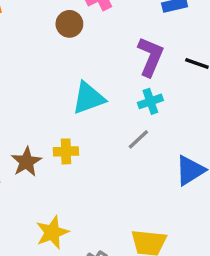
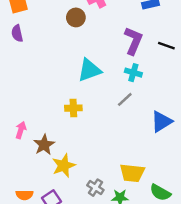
cyan cross: (150, 101) -> (133, 73), turned 35
brown star: (26, 162) -> (44, 145), moved

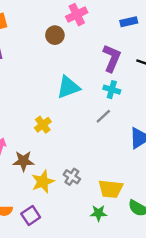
yellow cross: (73, 108) -> (43, 125), moved, turned -35
brown star: (44, 145) -> (23, 161), turned 30
gray cross: (95, 188) -> (72, 177), moved

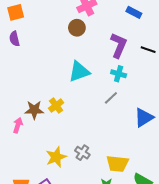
blue rectangle: (129, 22) -> (134, 12), turned 40
brown circle: (55, 35) -> (77, 28), moved
brown star: (23, 161) -> (34, 110), moved

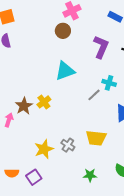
cyan cross: (119, 74) -> (109, 83), moved
brown star: (34, 110) -> (24, 106), turned -30
yellow trapezoid: (117, 164) -> (96, 138), moved

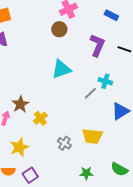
yellow cross: (44, 102) -> (40, 118), moved
yellow star: (44, 149) -> (19, 147), moved

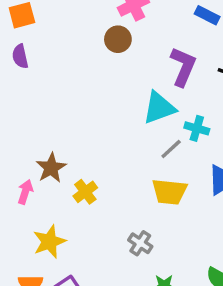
cyan triangle: (61, 69) -> (159, 108), moved
yellow trapezoid: (92, 136) -> (169, 192), moved
gray cross: (64, 143) -> (140, 243), moved

